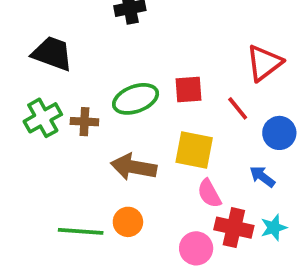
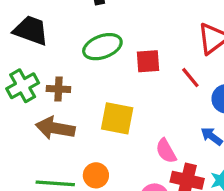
green ellipse: (136, 99) -> (102, 47), moved
yellow square: (194, 150) -> (117, 118), moved
brown arrow: (134, 167) -> (55, 128), moved

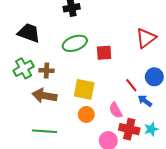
red line: (190, 78) -> (131, 85), moved
orange circle: (96, 175) -> (86, 114), moved

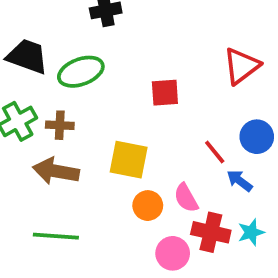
green ellipse: (75, 43) -> (81, 72), moved
orange circle: (86, 114) -> (148, 206), moved

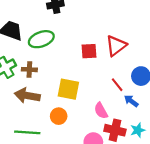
red triangle: (241, 66) -> (116, 46), moved
orange circle: (148, 206) -> (59, 116), moved

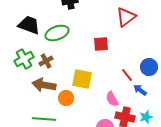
red triangle: (116, 46) -> (126, 17), moved
brown cross: (29, 70) -> (46, 61), turned -32
orange circle: (59, 116) -> (66, 98), moved

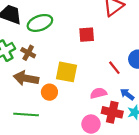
brown cross: (46, 61) -> (28, 53), turned -32
blue arrow: (140, 90) -> (127, 94), moved
pink semicircle: (112, 99) -> (98, 93), turned 105

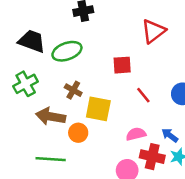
brown cross: (28, 53) -> (73, 90), moved
red line: (114, 68) -> (143, 95), moved

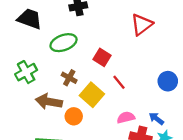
black trapezoid: (32, 41) -> (30, 19), moved
red square: (122, 65) -> (102, 57), moved, turned 36
red line: (143, 95) -> (119, 82), moved
yellow square: (98, 109) -> (92, 95), turned 30

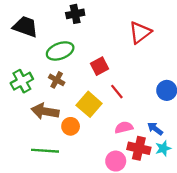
red square: (102, 57) -> (99, 66), turned 30
brown cross: (69, 78) -> (57, 80), moved

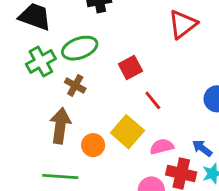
green cross: (22, 81) -> (41, 62), moved
yellow square: (89, 104) -> (127, 132), moved
brown arrow: (45, 111) -> (60, 126), turned 88

